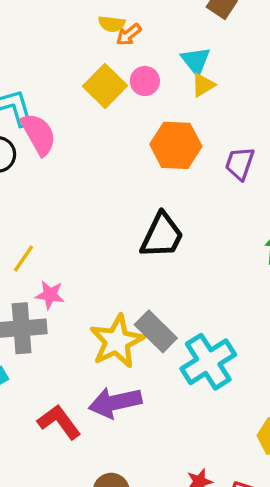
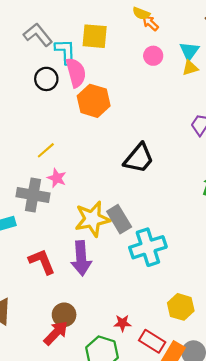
orange arrow: (129, 35) -> (150, 23), turned 66
yellow square: (105, 86) -> (95, 36), moved, turned 36
orange hexagon: (176, 145) -> (94, 101), moved
purple arrow: (115, 402) -> (81, 258), turned -96

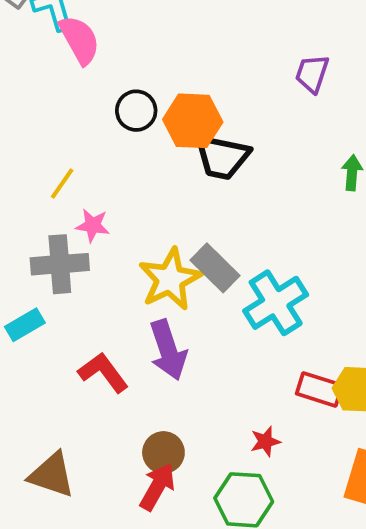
black circle: (46, 79) -> (136, 111), moved
orange hexagon: (94, 101) -> (193, 121), moved
black trapezoid: (139, 158) -> (222, 157), turned 76
red rectangle: (152, 341) -> (319, 389), moved

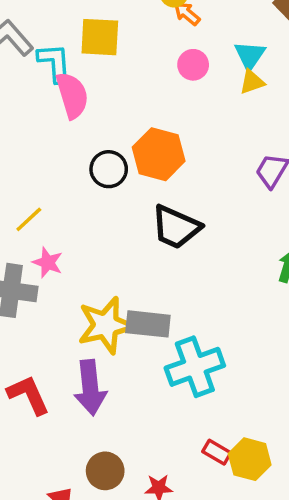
orange hexagon: (193, 121) -> (159, 154), moved
gray rectangle: (215, 268) -> (148, 324), turned -51
red rectangle: (319, 389) -> (217, 452), size x0.7
brown circle: (163, 452) -> (105, 471), moved

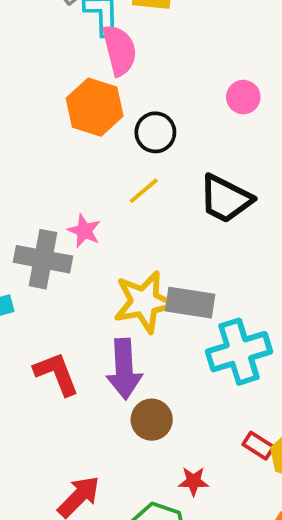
pink circle: (193, 65) -> (243, 97), moved
orange hexagon: (159, 154) -> (95, 107), moved
yellow line: (29, 219) -> (144, 191), moved
brown circle: (105, 471) -> (152, 420), moved

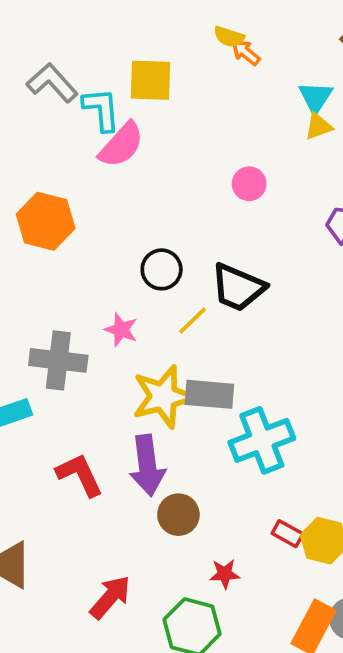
pink semicircle: (119, 50) -> (121, 145), turned 60
orange hexagon: (95, 107) -> (46, 221), moved
black circle: (155, 132) -> (162, 269), moved
yellow line: (144, 191) -> (193, 321), moved
pink star: (84, 231) -> (121, 330), moved

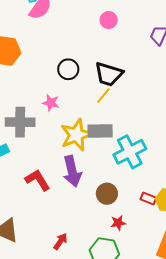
yellow line: (193, 321) -> (103, 96), moved
brown circle: (178, 515) -> (107, 194), moved
red arrow: (110, 597) -> (60, 241), size x0.7

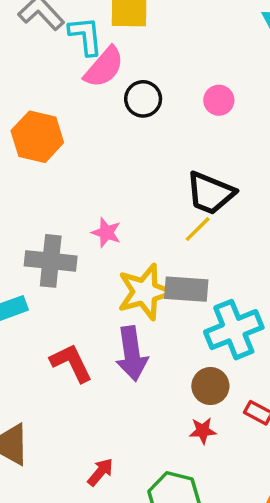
black circle: (68, 69) -> (143, 99), moved
brown circle: (107, 194) -> (210, 386), moved
red star: (118, 223) -> (203, 431), moved

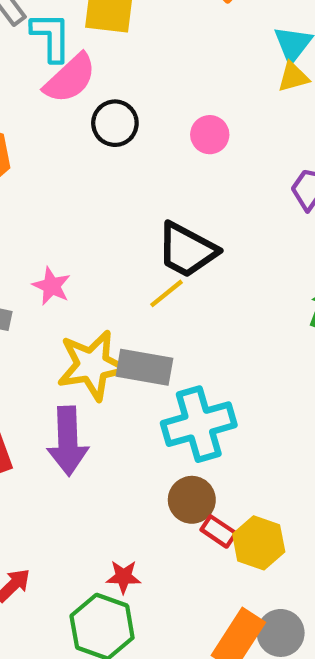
brown circle: (210, 386) -> (192, 500), moved
red star: (203, 431) -> (123, 577), moved

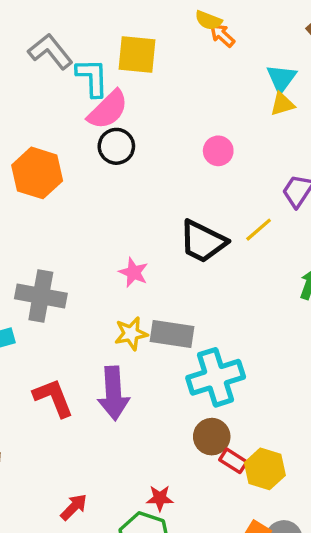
black circle: (115, 123) -> (116, 146), moved
pink star: (51, 286) -> (133, 272), moved
yellow line: (166, 293) -> (259, 230), moved
yellow star: (92, 365) -> (131, 334), size x0.6

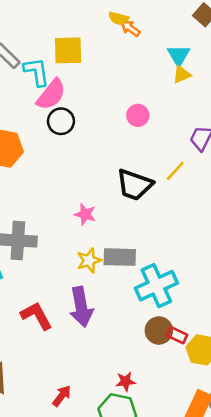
red rectangle: (233, 461) -> (177, 335), moved

